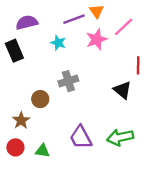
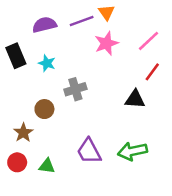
purple semicircle: (27, 22) -> (44, 25), moved
pink line: (124, 27) -> (149, 41), moved
cyan star: (58, 43) -> (47, 63), moved
red line: (138, 65) -> (152, 72), turned 36
black triangle: (122, 90) -> (135, 99), turned -36

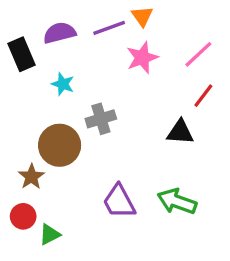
black rectangle: (16, 56) -> (22, 54), moved
brown circle: (44, 109) -> (60, 145), size x1.6
green arrow: (132, 151) -> (177, 201), turned 32
green triangle: (47, 166) -> (50, 235), moved, turned -35

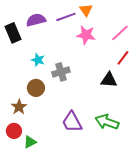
pink star: (142, 58) -> (86, 35), turned 30
cyan star: (63, 84) -> (38, 60), moved
brown circle: (60, 145) -> (36, 88), size x0.7

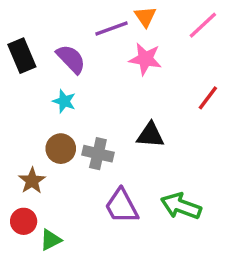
purple semicircle: (36, 20) -> (71, 59), moved, turned 60
pink line: (120, 33) -> (203, 25), moved
gray cross: (61, 72) -> (98, 154), moved, turned 30
black triangle: (109, 80) -> (150, 135), moved

